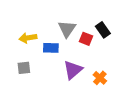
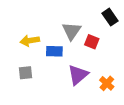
black rectangle: (103, 30) -> (110, 17), moved

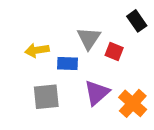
gray square: (26, 73) -> (46, 97), moved, size x1.5
orange cross: (107, 83) -> (133, 103), size x1.5

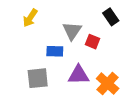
yellow arrow: (37, 50) -> (30, 18), moved, turned -48
purple triangle: (97, 93) -> (79, 75), turned 40

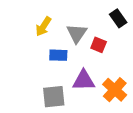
yellow arrow: (30, 18) -> (43, 26), moved
gray square: (38, 78) -> (54, 97), moved

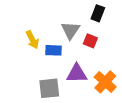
black rectangle: (118, 18) -> (98, 13), moved, turned 56
yellow arrow: (43, 26) -> (32, 40), moved, turned -60

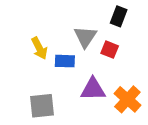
gray square: (49, 88) -> (42, 106), moved

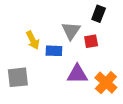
red square: (110, 50) -> (91, 41), turned -32
gray square: (42, 106) -> (18, 77), moved

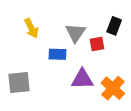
black rectangle: (99, 14) -> (114, 26), moved
yellow arrow: (33, 40) -> (31, 28), moved

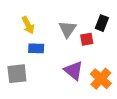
blue rectangle: (57, 54) -> (36, 48), moved
purple triangle: (82, 79) -> (74, 71), turned 40

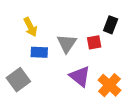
gray triangle: (67, 29) -> (67, 43), moved
gray square: (17, 74) -> (18, 80), turned -30

